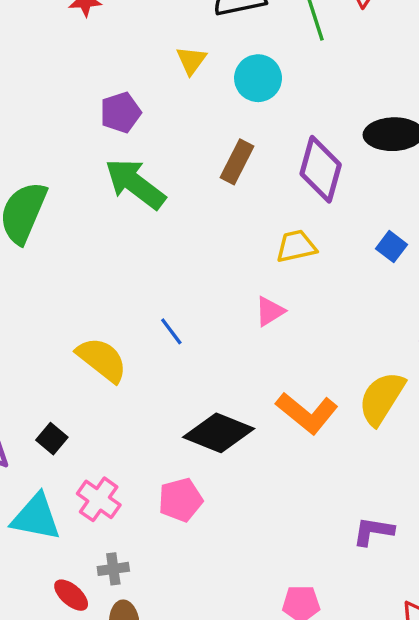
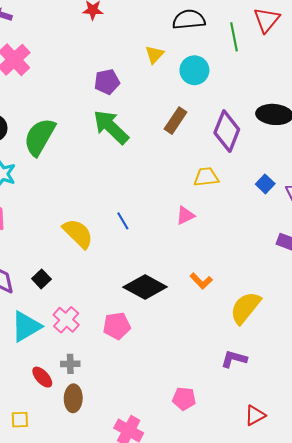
yellow semicircle: (382, 398) -> (245, 308), moved
orange L-shape: (307, 413) -> (201, 281), size x0.6
cyan triangle: (36, 517) -> (26, 326), turned -48

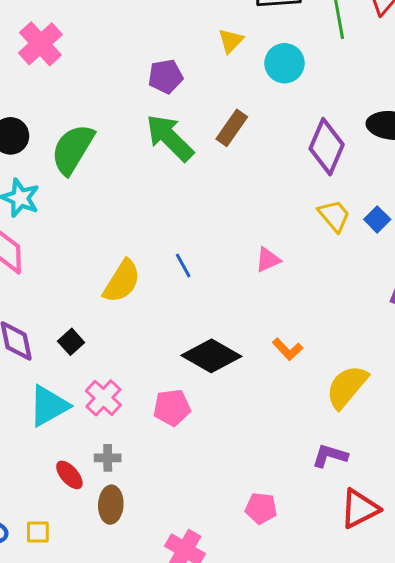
brown rectangle: (176, 121) -> (232, 128), moved
yellow trapezoid: (206, 177) -> (334, 216), moved, turned 55
yellow semicircle: (78, 233) -> (122, 281), turned 76
red triangle: (255, 415) -> (360, 509), moved, size x1.4

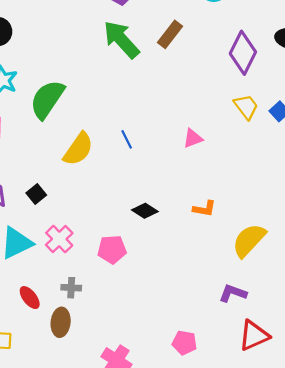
green semicircle: (73, 149) -> (47, 99), moved
orange L-shape: (288, 349) -> (204, 209), turned -40
black diamond: (211, 356) -> (145, 211), size x0.6
gray cross: (108, 458) -> (71, 288), moved
pink pentagon: (261, 508) -> (184, 343), moved

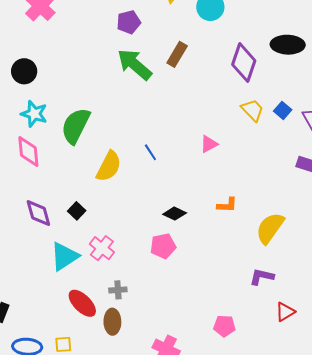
pink pentagon: (112, 249) -> (163, 246), moved
red ellipse: (30, 298) -> (82, 303), size x1.4
red triangle: (254, 336) -> (285, 312), size x0.7

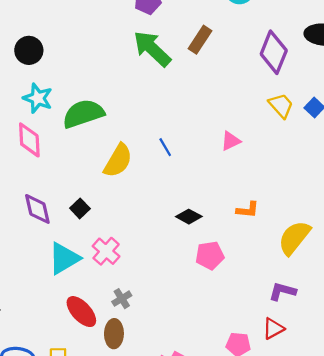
green semicircle: (76, 126) -> (83, 114), turned 42
pink pentagon: (163, 246) -> (210, 255), moved
gray cross: (118, 290) -> (122, 299), turned -30
red triangle: (285, 312) -> (273, 329), moved

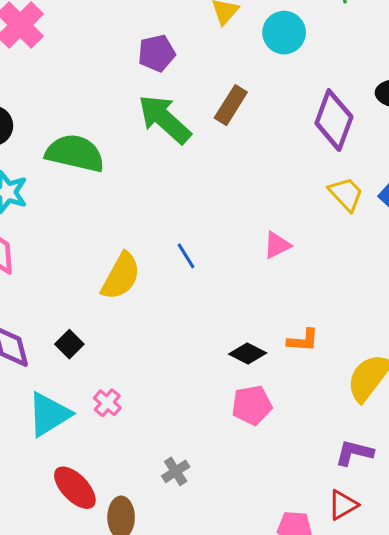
green semicircle: (83, 114) -> (75, 153), moved, turned 33
black diamond: (189, 217) -> (248, 354), moved
pink cross: (106, 251) -> (107, 403), size x0.7
gray cross: (122, 299) -> (176, 471), moved

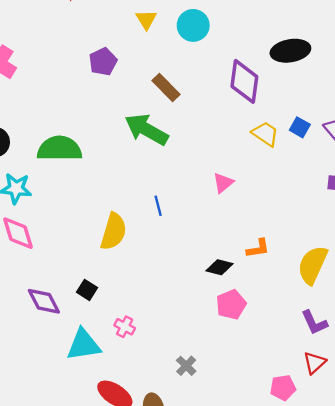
brown rectangle: (231, 105) -> (166, 87), turned -64
green arrow: (164, 119) -> (146, 130), moved
blue line: (186, 256) -> (158, 206), turned 30
cyan triangle: (49, 414) -> (84, 345), turned 36
purple L-shape: (354, 453) -> (314, 323), turned -116

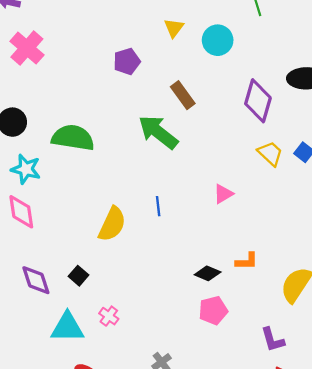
purple L-shape: (314, 323) -> (273, 340), moved

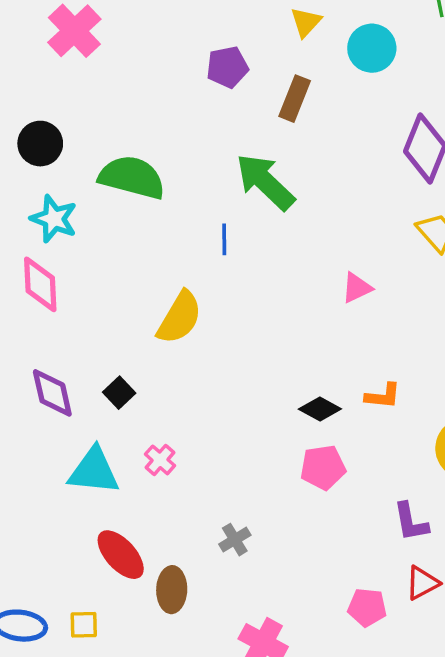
brown rectangle: (183, 95) -> (295, 99), moved, turned 52
blue line: (158, 206) -> (224, 239), moved

